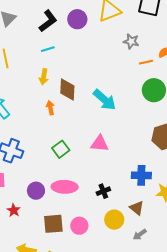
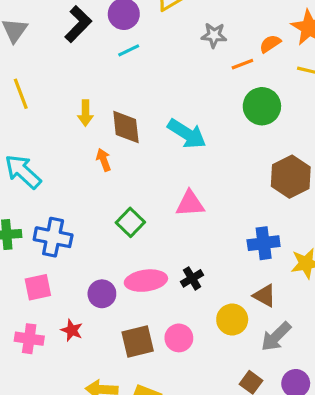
cyan line: (48, 49) -> (129, 50), moved
black cross: (103, 191) -> (192, 278), moved
gray arrow: (140, 235) -> (276, 337), size x1.5

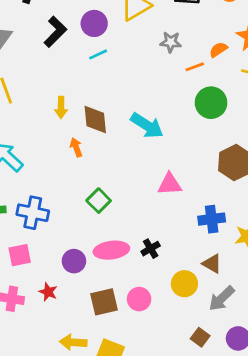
pink triangle: (190, 204) -> (170, 184), moved

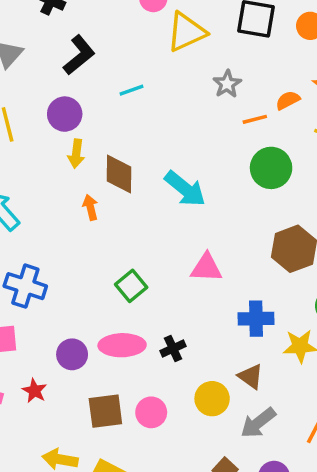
purple circle: (94, 23) -> (65, 114), moved
gray star: (171, 42) -> (227, 84), turned 30
green square: (99, 201) -> (131, 286), moved

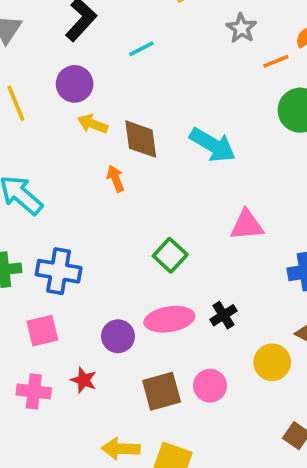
yellow arrow: (76, 154) -> (93, 124), turned 112

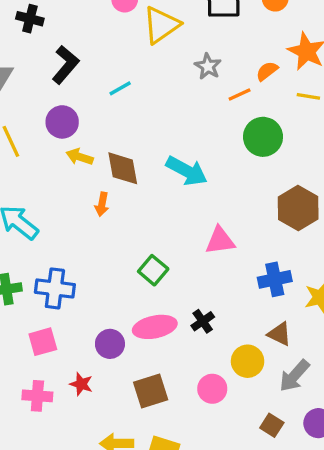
orange arrow: (116, 179) -> (102, 204), turned -145
pink circle: (210, 386) -> (212, 389), moved

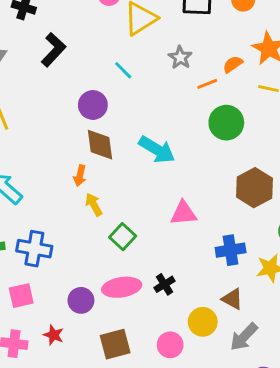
cyan line: (120, 88) -> (123, 70), moved, turned 72
purple circle: (62, 122) -> (93, 105), moved
yellow arrow: (80, 157) -> (94, 204), moved, turned 40

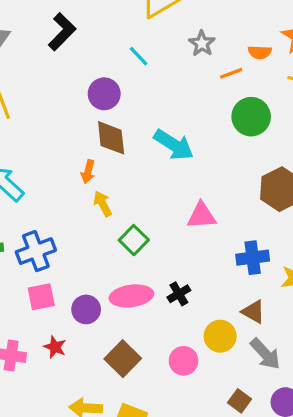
orange semicircle: (233, 64) -> (260, 52), turned -144
blue cross: (34, 249) -> (36, 251), turned -32
pink square: (21, 296) -> (41, 297), moved
gray arrow: (244, 337) -> (265, 354), turned -88
brown square: (115, 344) -> (123, 359), turned -32

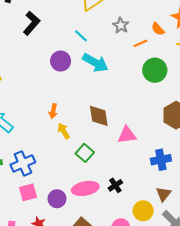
orange semicircle: (260, 52) -> (158, 29), turned 48
brown diamond: (111, 138) -> (99, 116), moved
cyan arrow: (174, 145) -> (95, 63), moved
brown triangle: (253, 312) -> (163, 194), turned 42

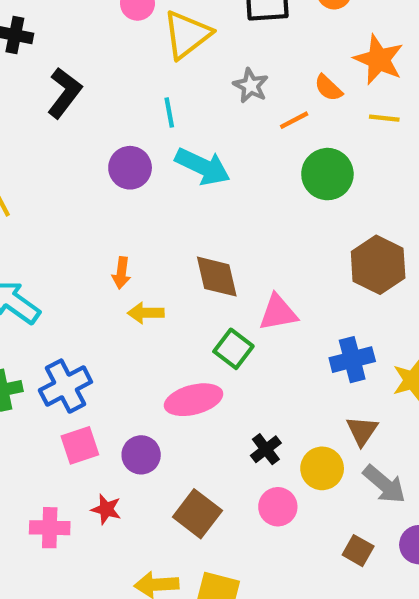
cyan line: (81, 36) -> (169, 113), turned 40
yellow arrow: (64, 131) -> (146, 313), turned -56
green square: (85, 153) -> (233, 349), moved
black cross: (115, 185) -> (266, 449), moved
pink ellipse: (85, 188) -> (194, 400), moved

